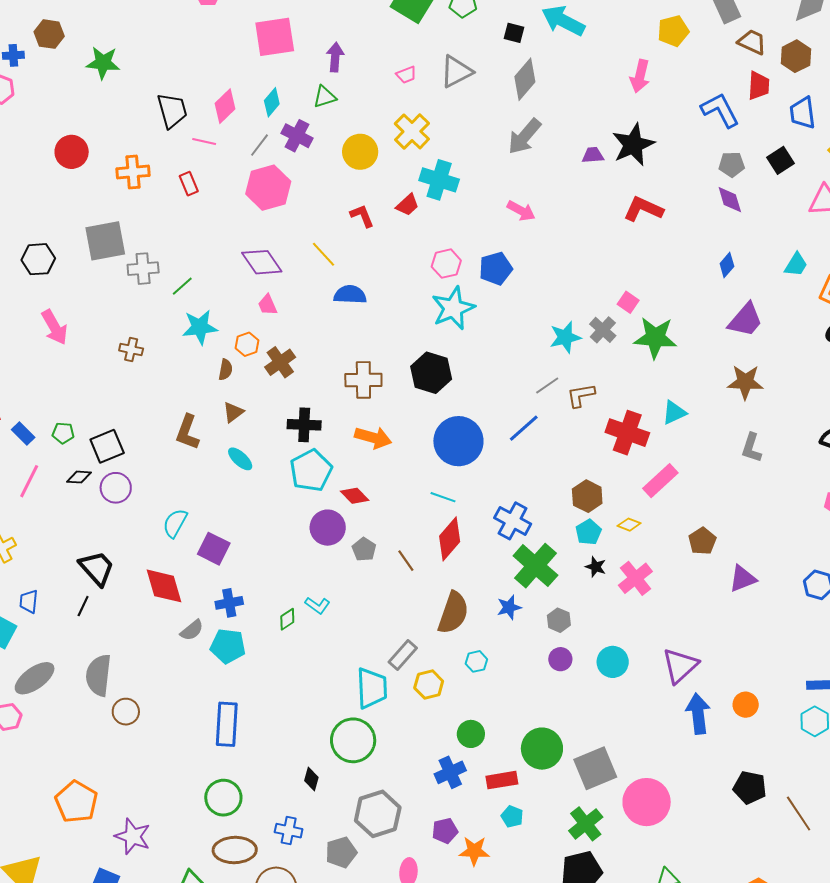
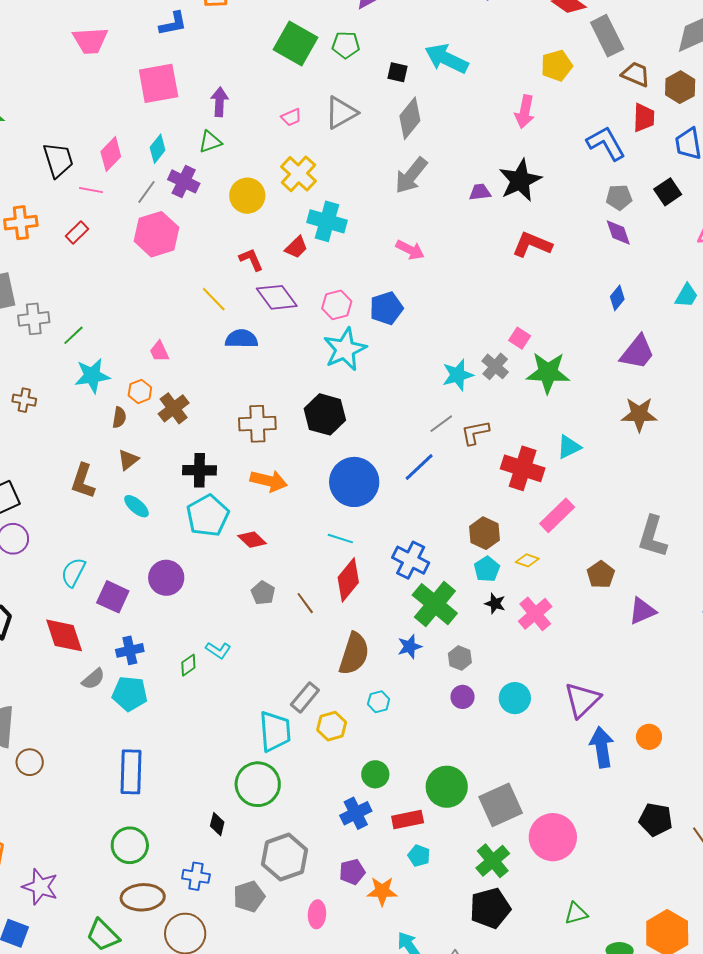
red rectangle: (189, 184) -> (77, 233), turned 70
purple diamond: (262, 262) -> (277, 297), moved
gray L-shape: (751, 448) -> (653, 537), moved, size x1.4
purple circle: (328, 528) -> (166, 578), moved

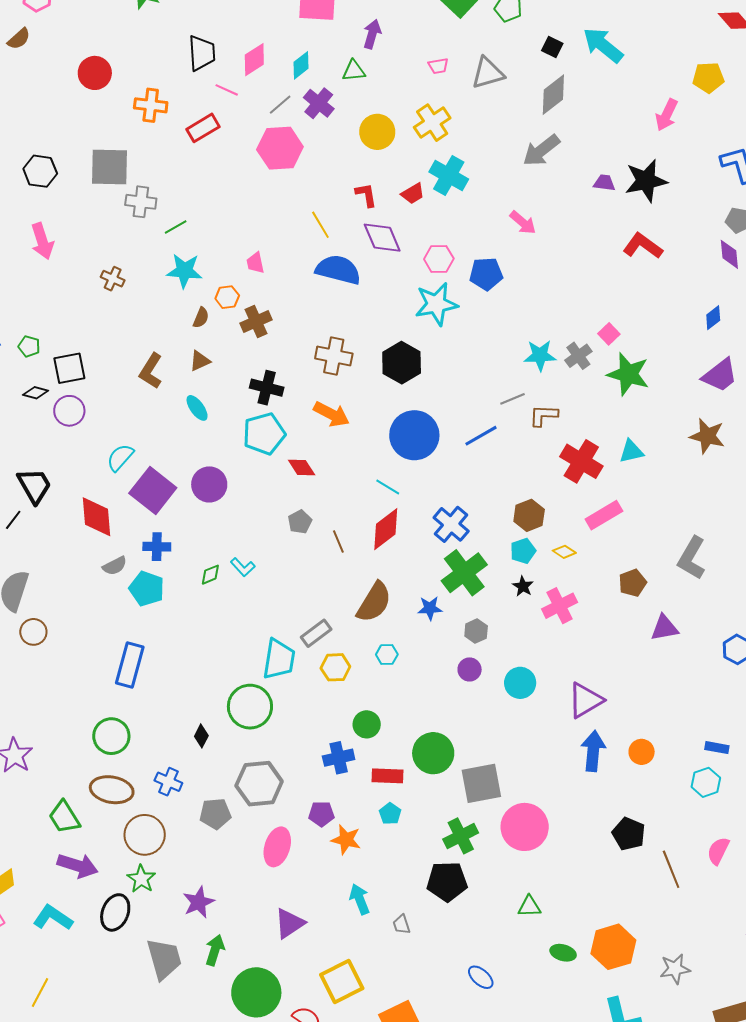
red rectangle: (77, 233) -> (203, 128), size x1.4
blue semicircle: (241, 339) -> (338, 270), size x1.4
purple square: (113, 597) -> (153, 490), size x1.4
pink ellipse: (317, 914) -> (277, 847), size x1.4

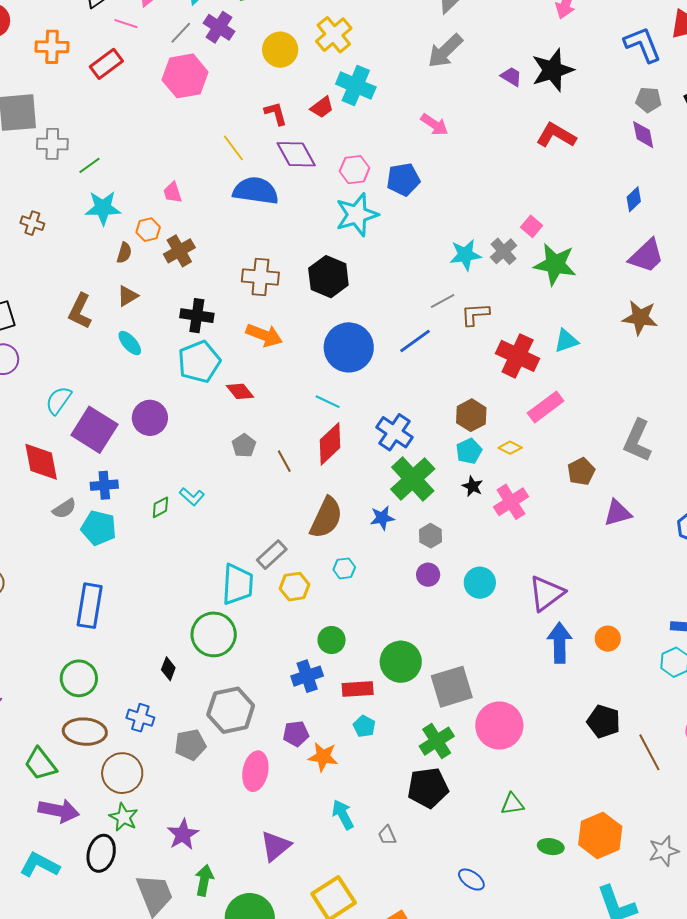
purple trapezoid: (604, 183) -> (511, 76), turned 30

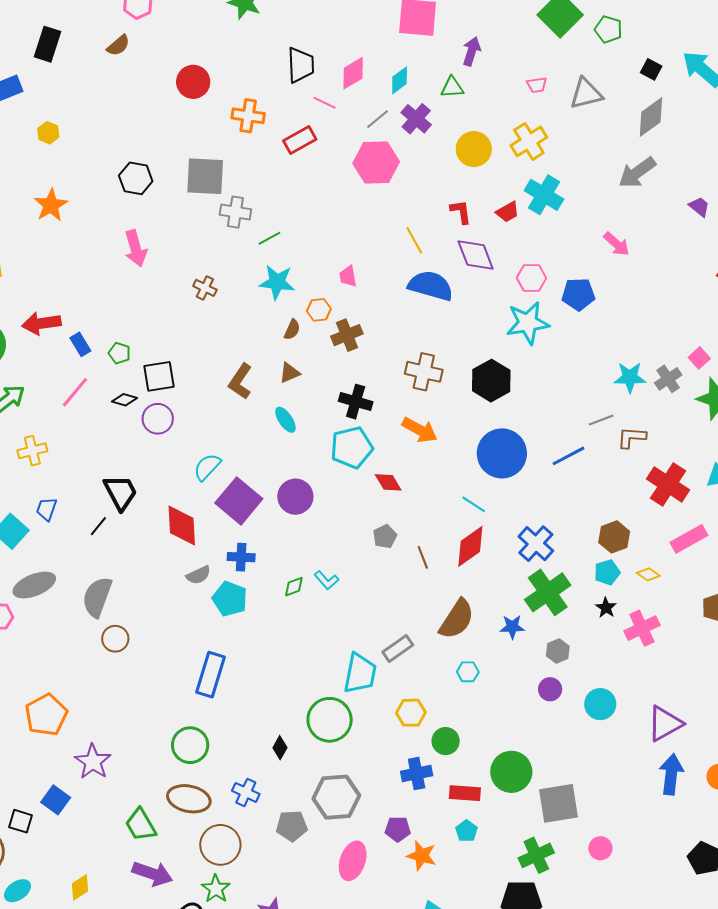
yellow hexagon: (295, 587) -> (411, 713), moved
pink circle: (499, 726) -> (600, 848), size x0.5

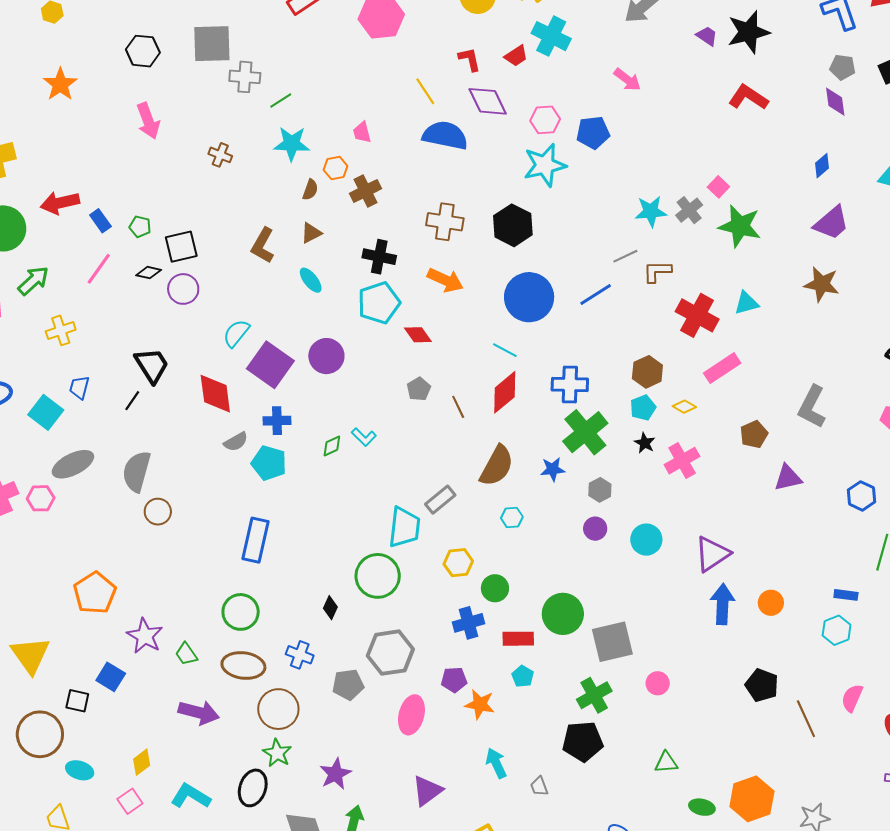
blue cross: (536, 544) -> (570, 384), turned -36
green trapezoid: (141, 825) -> (186, 654), moved, size x0.7
purple arrow: (152, 874) -> (199, 712), moved
cyan ellipse: (17, 891) -> (80, 770), turned 56

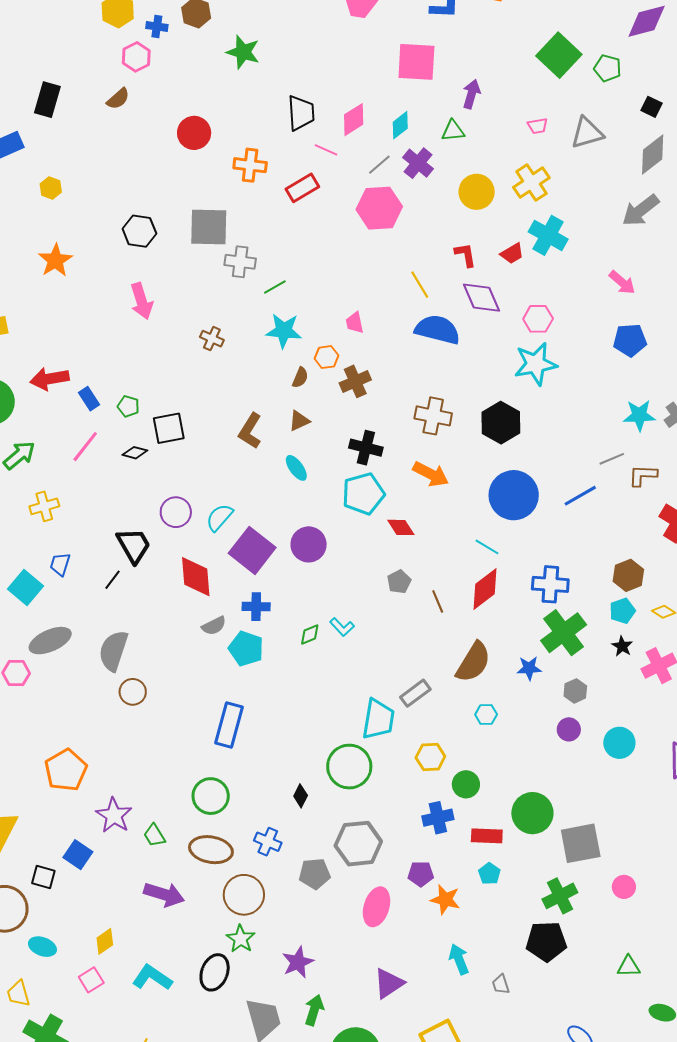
blue pentagon: (593, 133) -> (630, 340), moved
purple circle: (183, 289) -> (176, 512), moved

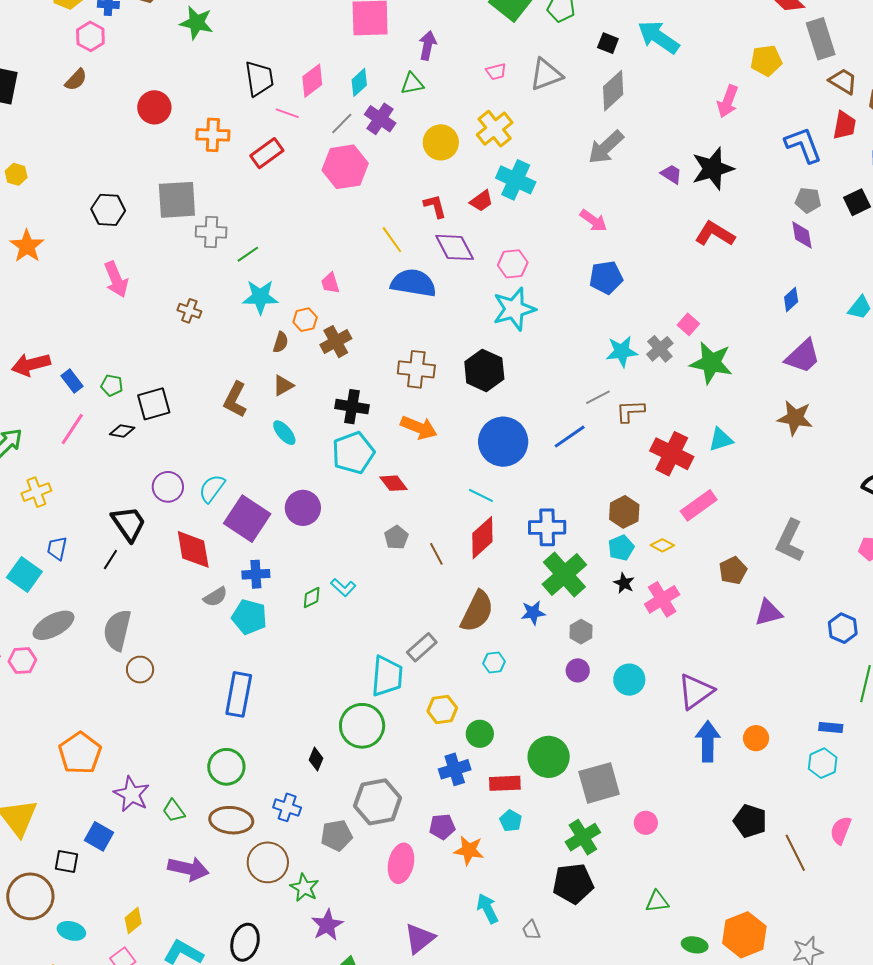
green star: (241, 939) -> (304, 888), moved

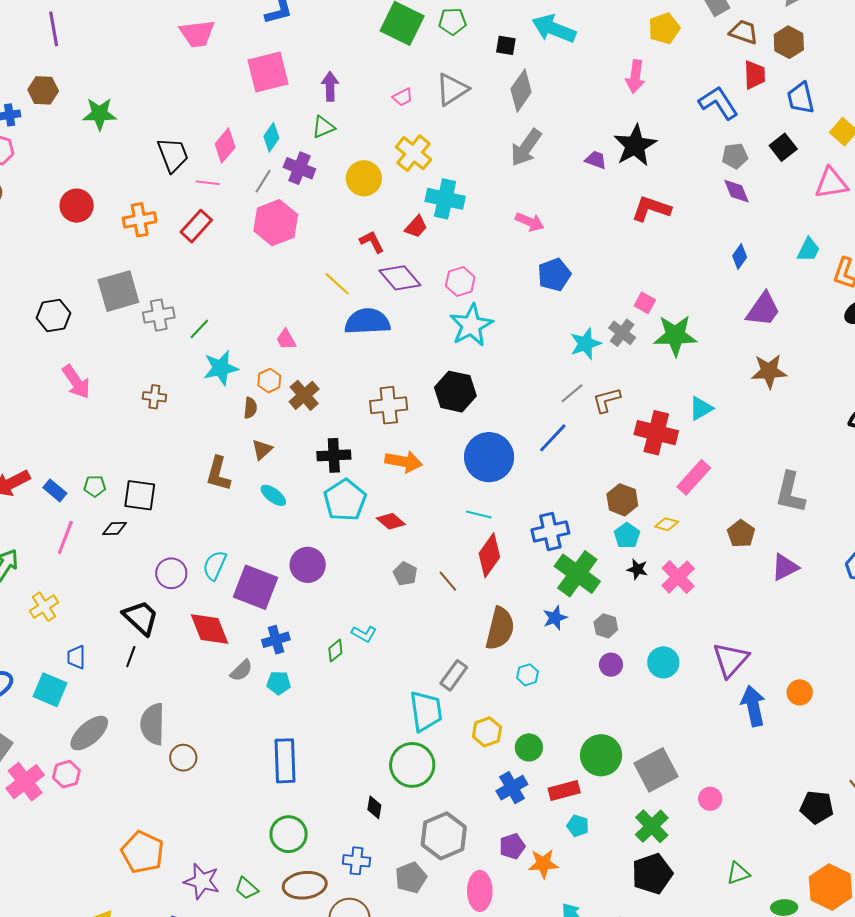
black square: (154, 404) -> (140, 495), turned 36
cyan pentagon: (249, 617) -> (279, 683), size x0.7
black pentagon: (750, 821) -> (817, 807), moved

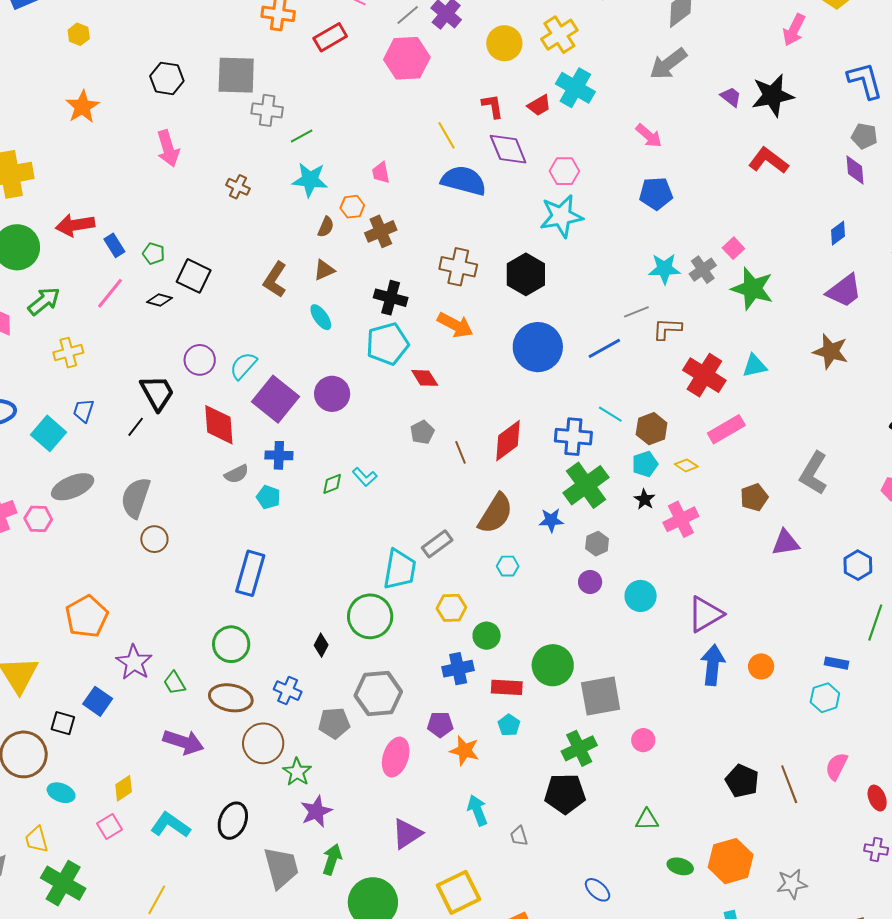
cyan line: (479, 514) -> (610, 414), moved

